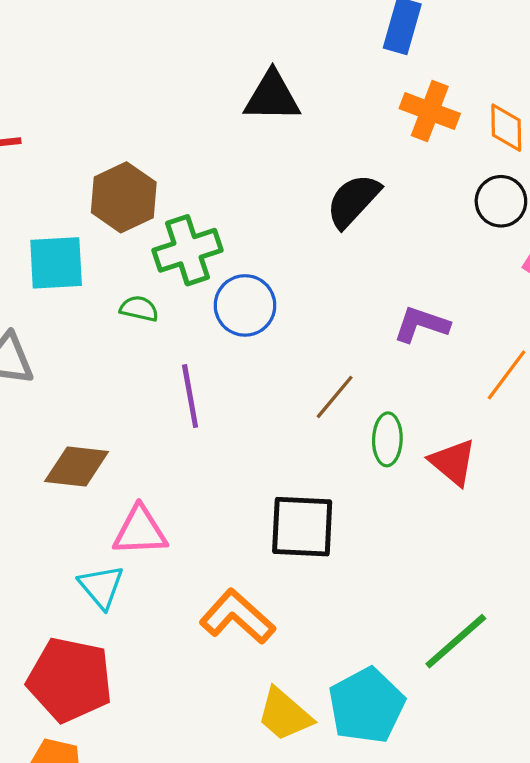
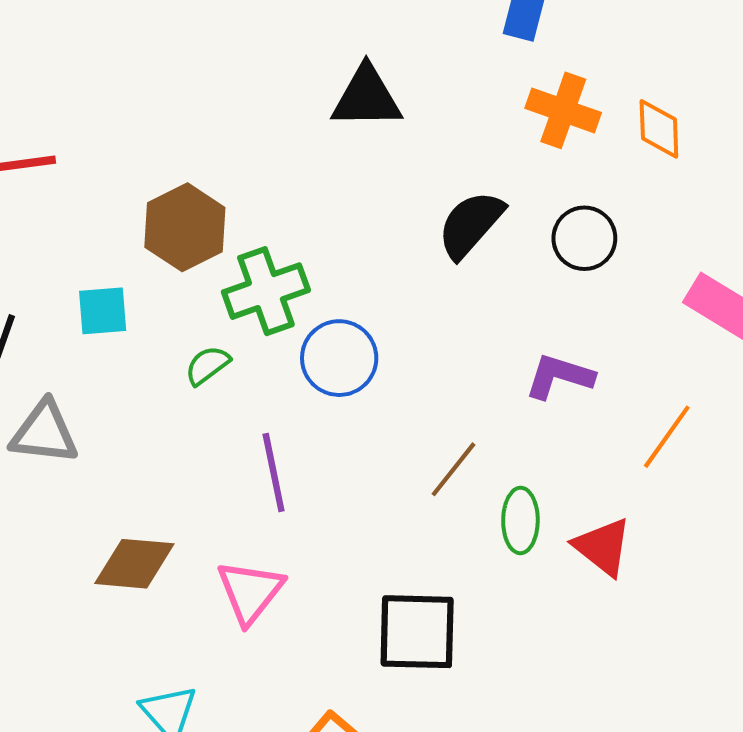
black circle: (501, 201) -> (584, 238), moved
cyan square: (56, 263) -> (103, 311), size x0.7
green semicircle: (139, 309) -> (207, 365), turned -48
pink triangle: (140, 531) -> (250, 592), moved, turned -48

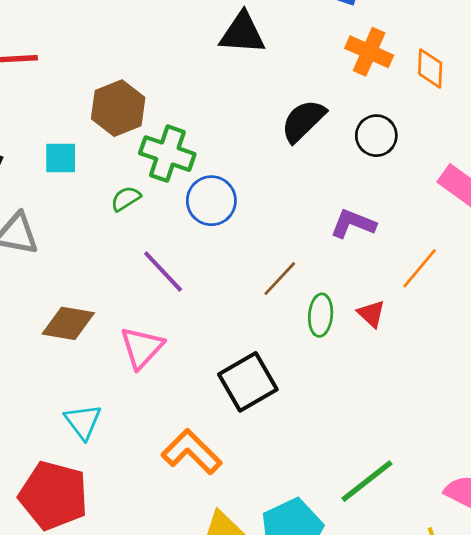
green cross: (266, 291) -> (167, 154), turned 34
purple line: (274, 473) -> (163, 271), turned -36
red triangle: (603, 547) -> (371, 314), moved, size x0.7
black square: (417, 632) -> (248, 382), turned -36

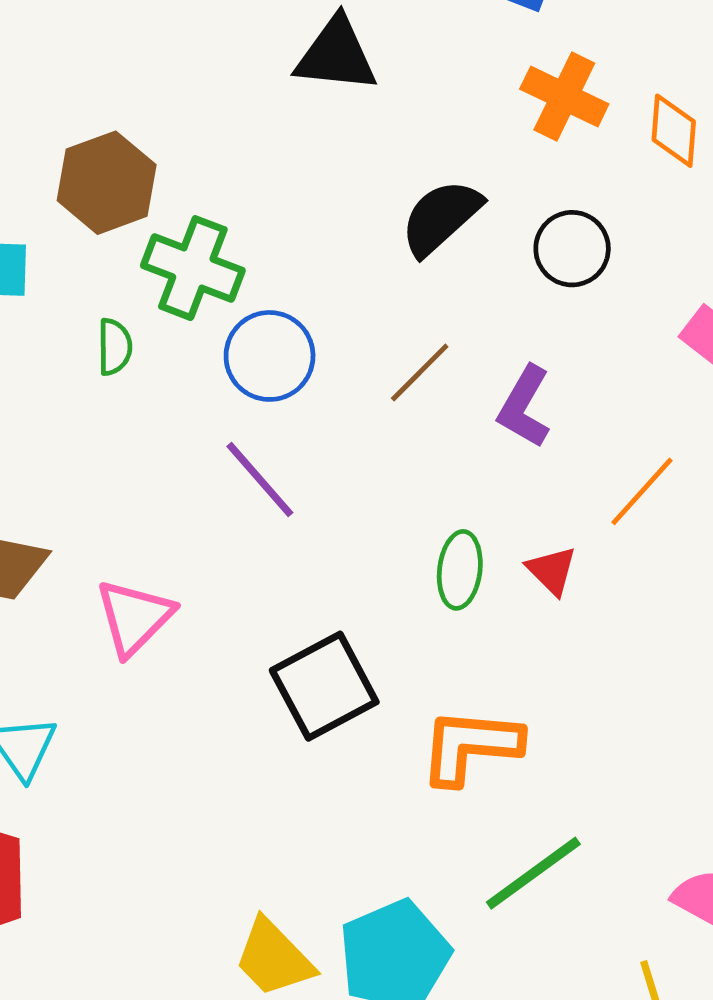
green semicircle: (126, 199) -> (115, 347), turned 120
purple L-shape: (353, 224) -> (524, 407), turned -84
purple line: (163, 271) -> (260, 479), moved
brown line: (280, 279) -> (420, 372), moved
orange L-shape: (192, 452) -> (470, 746), moved, turned -42

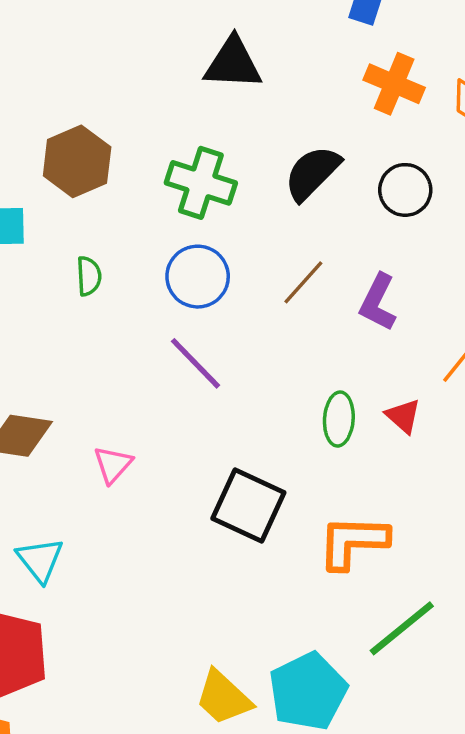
green cross: (193, 268) -> (201, 183), moved
pink triangle: (134, 617) -> (113, 465), size x0.7
black square: (324, 686) -> (248, 506), turned -34

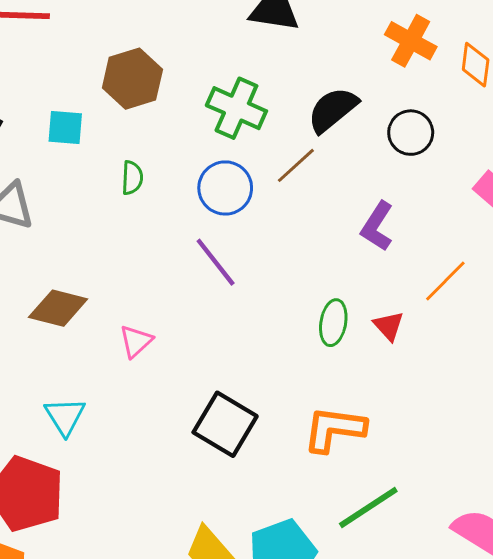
brown line: (303, 282) -> (296, 165), moved
black square: (248, 506) -> (225, 424), moved

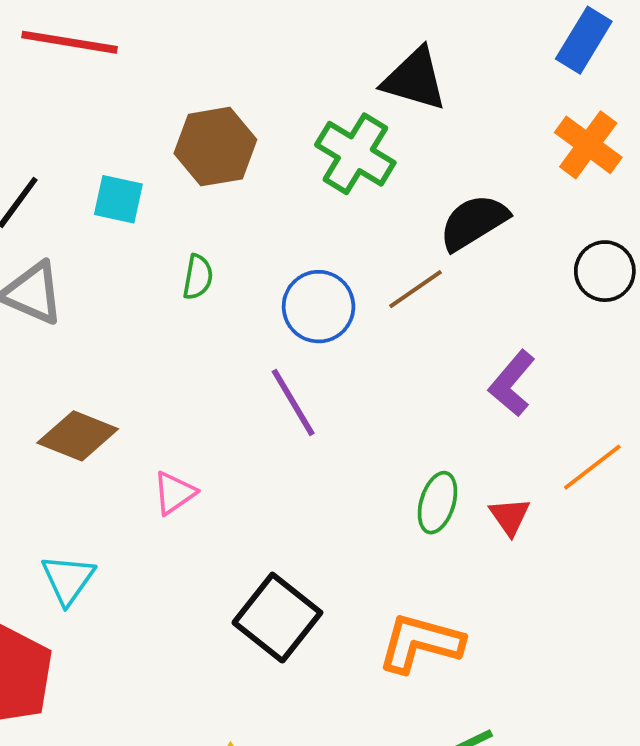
green cross: (236, 108) -> (355, 154), moved
black circle: (411, 133) -> (605, 271), moved

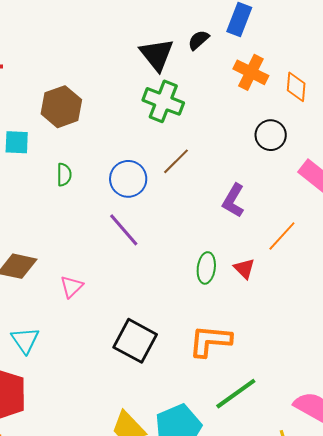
black triangle: (415, 79) -> (157, 55), turned 45
green cross: (355, 154) -> (163, 101), moved
black semicircle: (474, 222) -> (198, 40), moved, size x0.6

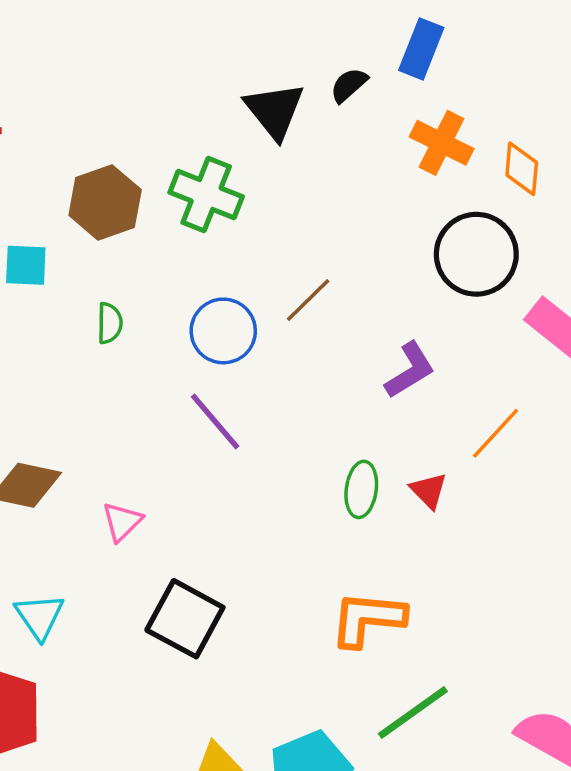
green cross: (163, 101) -> (206, 195), moved
black circle: (271, 135) -> (476, 254), size x1.5
purple L-shape: (233, 201) -> (410, 370), turned -152
black square: (135, 341) -> (185, 619), moved

